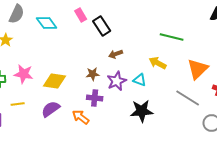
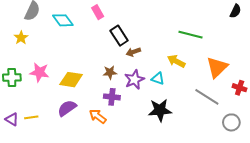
black rectangle: (102, 26) -> (119, 36), moved
yellow line: (18, 104) -> (31, 117), moved

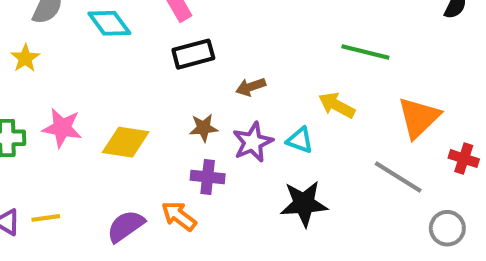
black rectangle: (119, 36) -> (193, 54), moved, turned -72
purple semicircle: (67, 108) -> (126, 226), moved

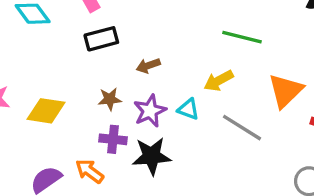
yellow arrow: (337, 105) -> (219, 81), turned -56
gray line: (398, 177) -> (242, 128), moved
black star: (304, 204) -> (152, 156), moved

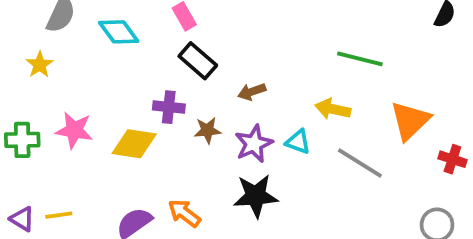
black rectangle: (101, 39) -> (198, 61), turned 56
yellow arrow: (219, 81) -> (333, 109), turned 40
purple cross: (113, 139) -> (169, 107), moved

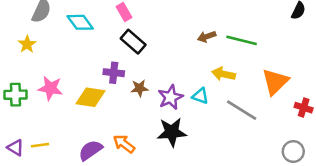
brown arrow: (252, 92) -> (207, 37), moved

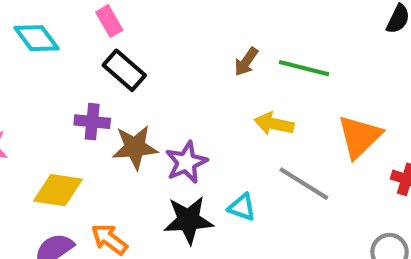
brown arrow: (207, 37) -> (246, 62), turned -36
brown star: (140, 88) -> (135, 147), size x1.5
cyan triangle: (200, 96) -> (242, 207), moved
yellow diamond: (90, 97) -> (58, 190), moved

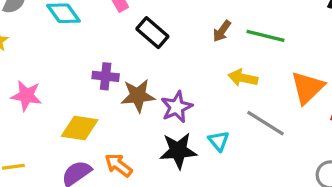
black rectangle: (124, 70) -> (152, 33), moved
cyan triangle: (242, 207) -> (219, 141), turned 30

